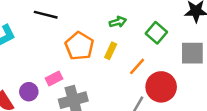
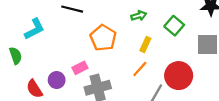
yellow rectangle: (111, 51) -> (145, 45), moved
orange line: (137, 66) -> (140, 69), moved

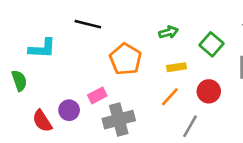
cyan L-shape: (34, 29) -> (42, 48), turned 30
yellow rectangle: (145, 45) -> (177, 67), turned 56
red circle: (179, 76) -> (209, 91), moved, size x0.7

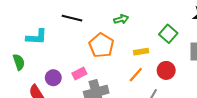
green arrow: (168, 32) -> (121, 19), moved
purple circle: (69, 110) -> (53, 78), moved

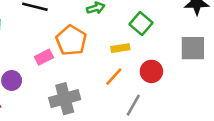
green square: (168, 34) -> (141, 24), moved
pink rectangle: (79, 74) -> (44, 57), moved

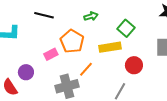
yellow rectangle: (120, 48) -> (110, 47), size x1.5
orange line: (114, 77) -> (86, 69), moved

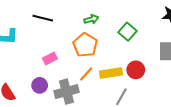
orange pentagon: (72, 41) -> (85, 45), moved
yellow rectangle: (110, 47) -> (111, 73), moved
purple circle: (26, 72) -> (40, 85), moved

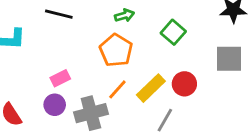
pink rectangle: (50, 58) -> (60, 78), moved
yellow rectangle: (111, 73) -> (151, 88), turned -35

